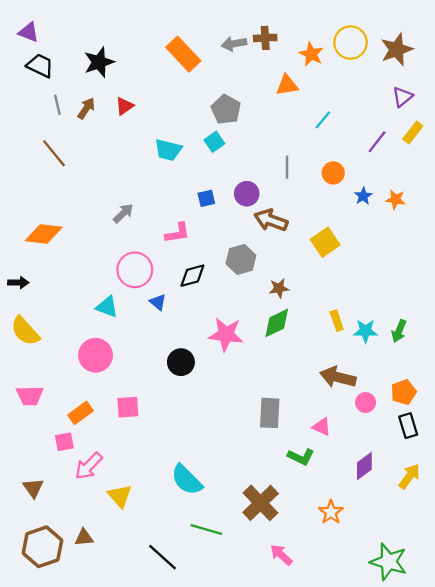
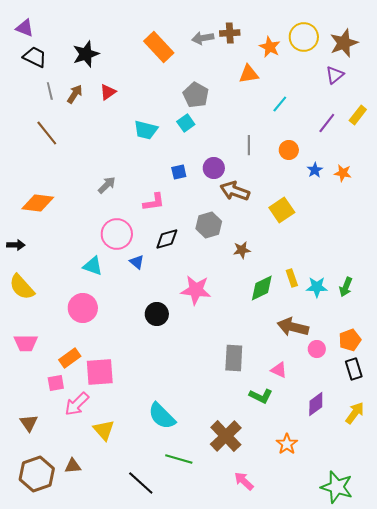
purple triangle: (402, 97) -> (335, 75), moved
green diamond: (277, 323) -> (262, 288), moved
pink square: (128, 407) -> (100, 372), moved, size x1.4

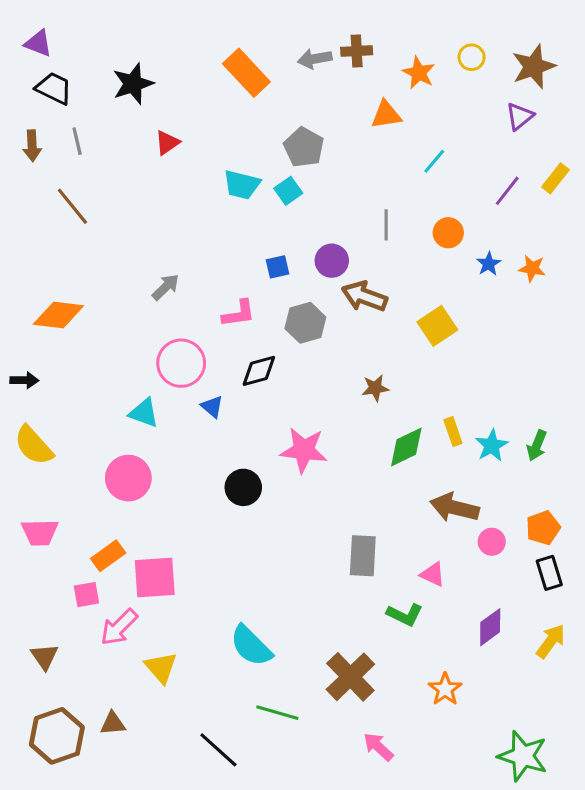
yellow circle: (304, 37) -> (472, 57), size x0.6
brown arrow: (75, 94) -> (32, 146), moved, turned 144
cyan trapezoid: (146, 130) -> (242, 185), moved
gray hexagon: (209, 225) -> (305, 323), moved
cyan star: (317, 287) -> (492, 445), turned -30

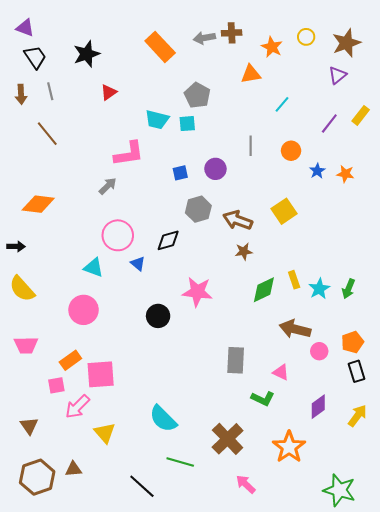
black trapezoid: (54, 88) -> (35, 57), turned 30
cyan square: (288, 191) -> (187, 124), turned 30
brown arrow: (364, 296) -> (238, 220), moved
pink L-shape: (239, 313) -> (129, 154), moved, size x1.4
orange star: (445, 689) -> (289, 447), size x1.5

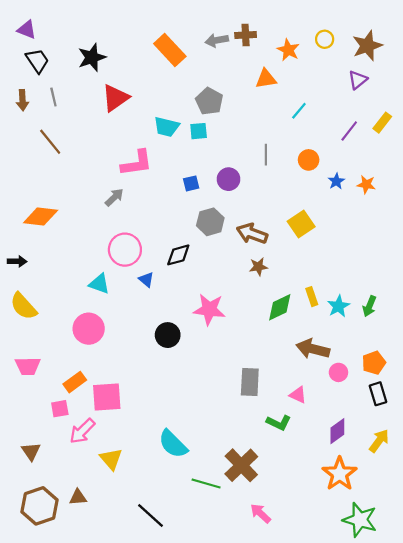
red triangle: (109, 92) -> (115, 98), size x1.6
orange star: (289, 447) -> (340, 474), moved
green line: (180, 462) -> (206, 483), moved

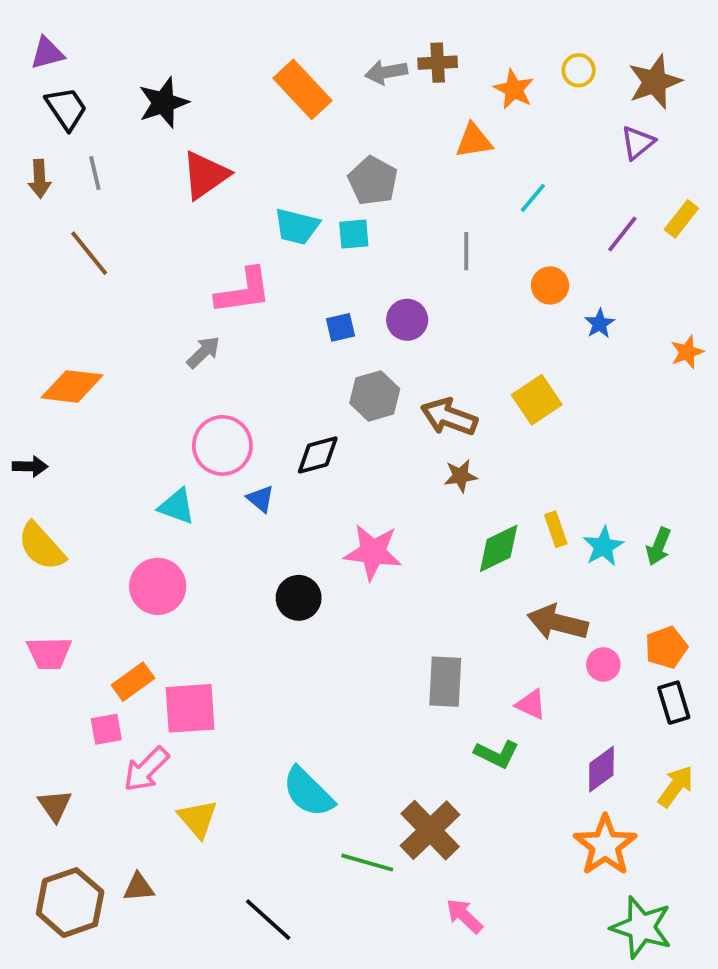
purple triangle: (27, 30) -> (47, 53), turned -36
gray line: (266, 155) -> (466, 251), moved
orange star: (366, 184) -> (687, 352), moved, turned -30

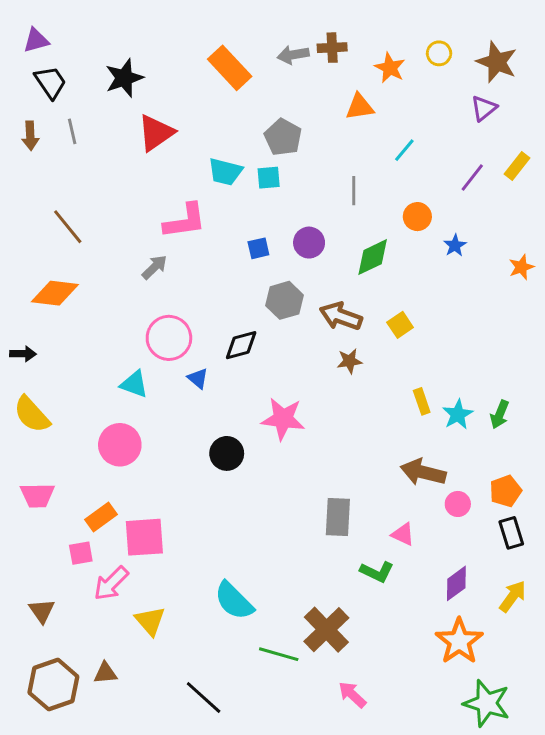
brown star: (655, 82) -> (497, 62), turned -30
brown line: (89, 253) -> (68, 227), moved
yellow square: (537, 400) -> (400, 325), moved, size x0.7
green diamond: (499, 548) -> (373, 257), moved

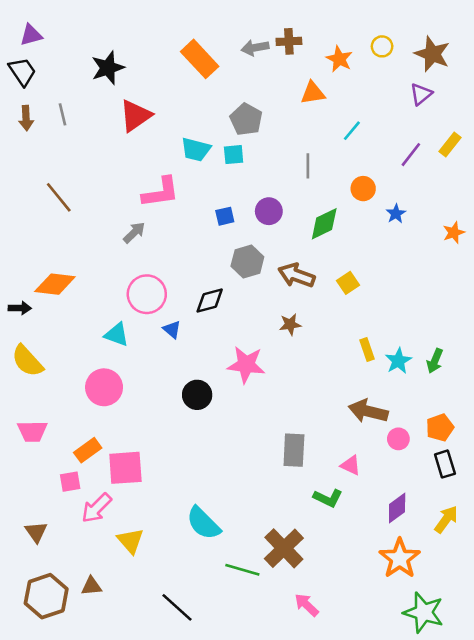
black trapezoid: (50, 82) -> (22, 72), moved
orange diamond: (55, 293) -> (55, 284), moved
brown star: (349, 361) -> (290, 324), moved

